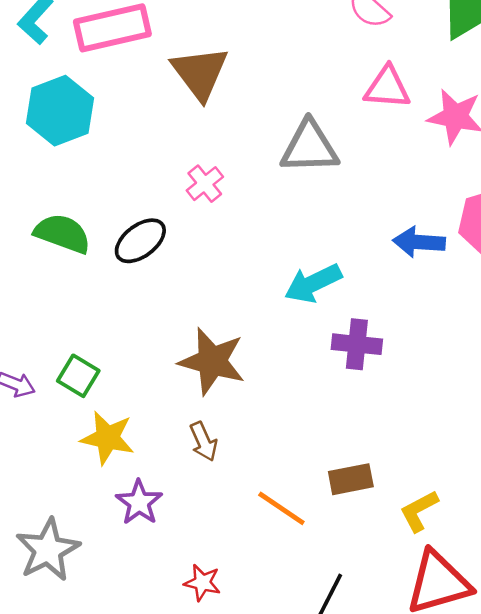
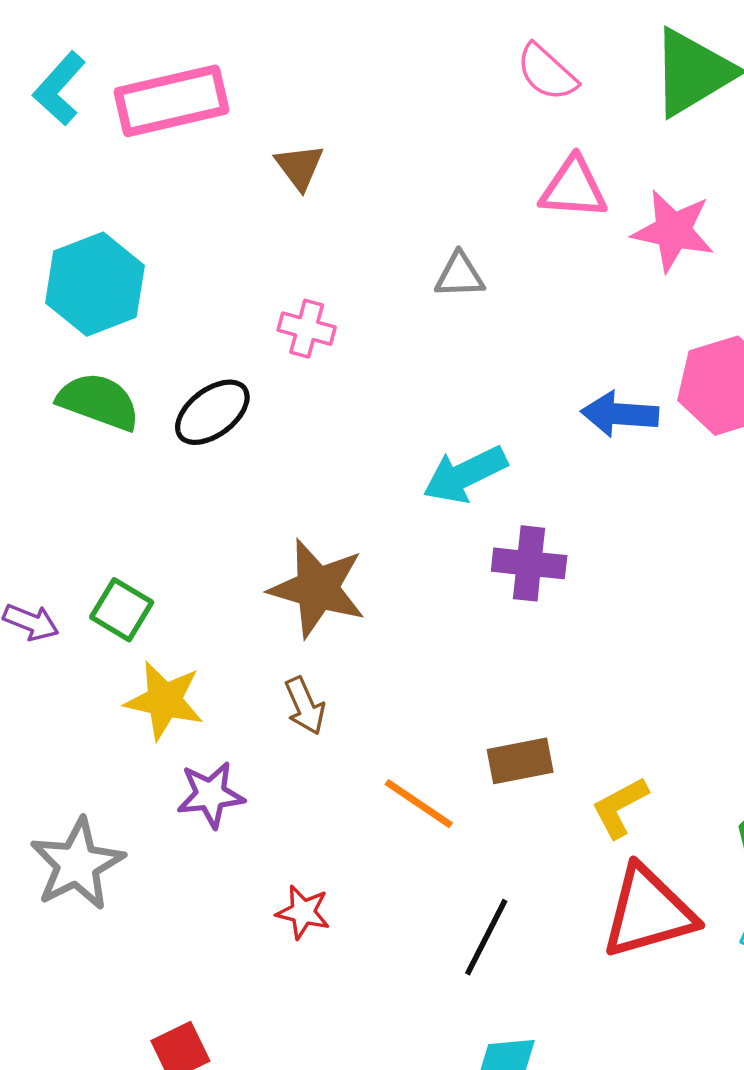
brown triangle: (200, 73) -> (300, 167), size x0.6
cyan hexagon: (60, 111) -> (95, 284), moved
gray triangle: (309, 147) -> (460, 275), size x0.6
pink cross: (205, 184) -> (307, 329), turned -36
purple star: (139, 502) -> (211, 795), turned 30

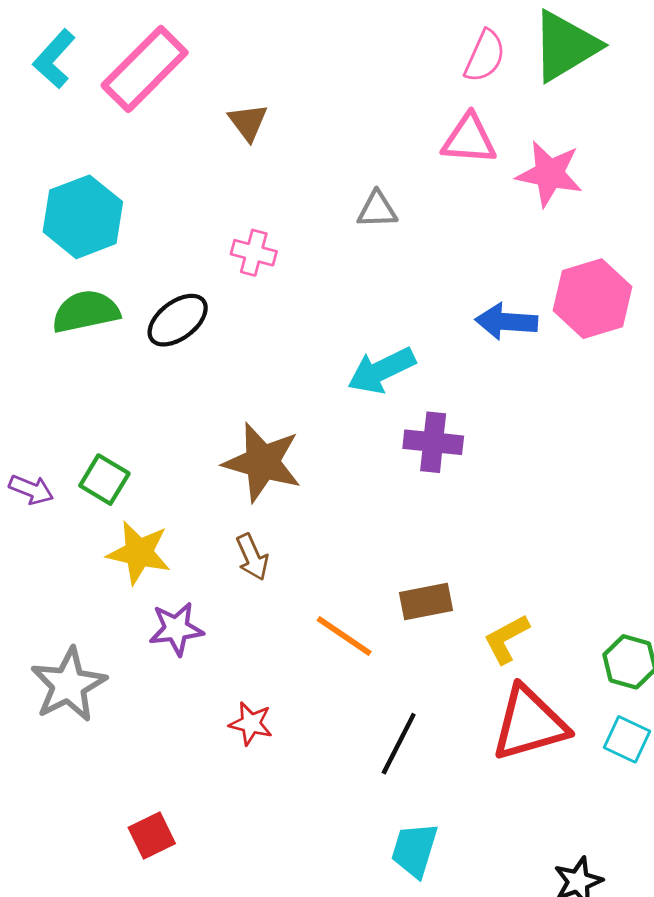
pink semicircle: (547, 72) -> (485, 56), moved, turned -108
pink rectangle: (171, 101) -> (145, 69), turned -32
green semicircle: (98, 402) -> (86, 312), turned -32

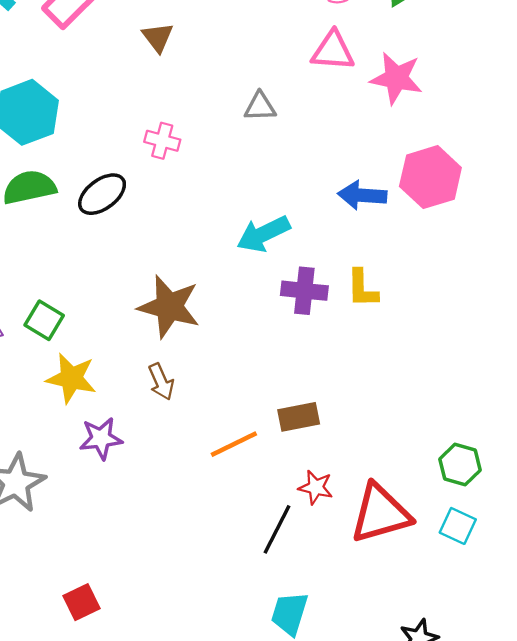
orange line: (344, 636) -> (234, 444), turned -60
yellow L-shape: (506, 639) -> (362, 288), moved, turned -63
red star: (251, 724) -> (316, 487), moved

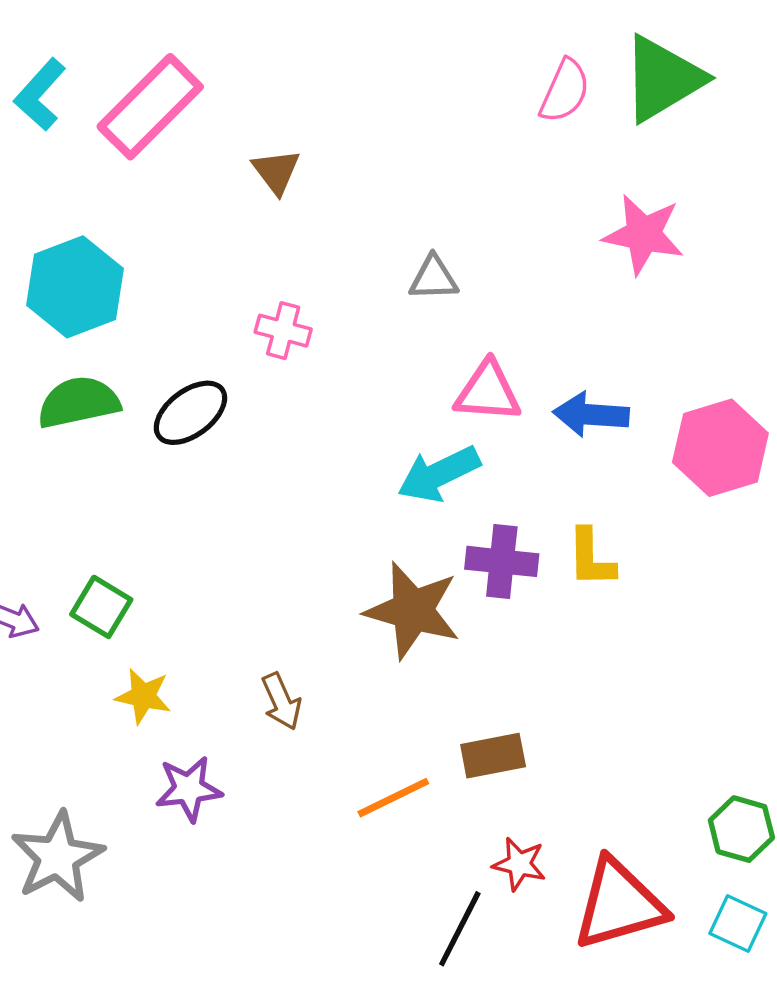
pink triangle: (333, 51) -> (488, 392), moved
pink hexagon: (430, 177) -> (720, 448), moved
brown star: (169, 307) -> (413, 610), moved
yellow star: (71, 378) -> (143, 696), size x0.7

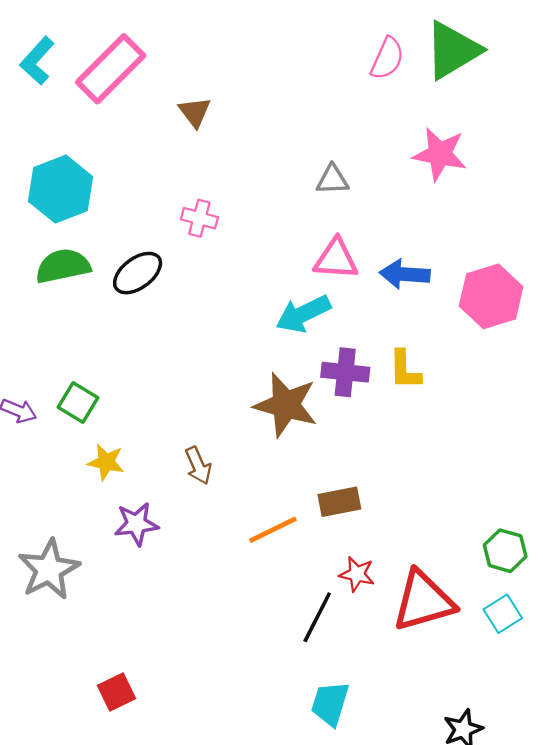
gray triangle: (434, 278) -> (332, 180), moved
cyan square: (738, 924) -> (503, 614), turned 33

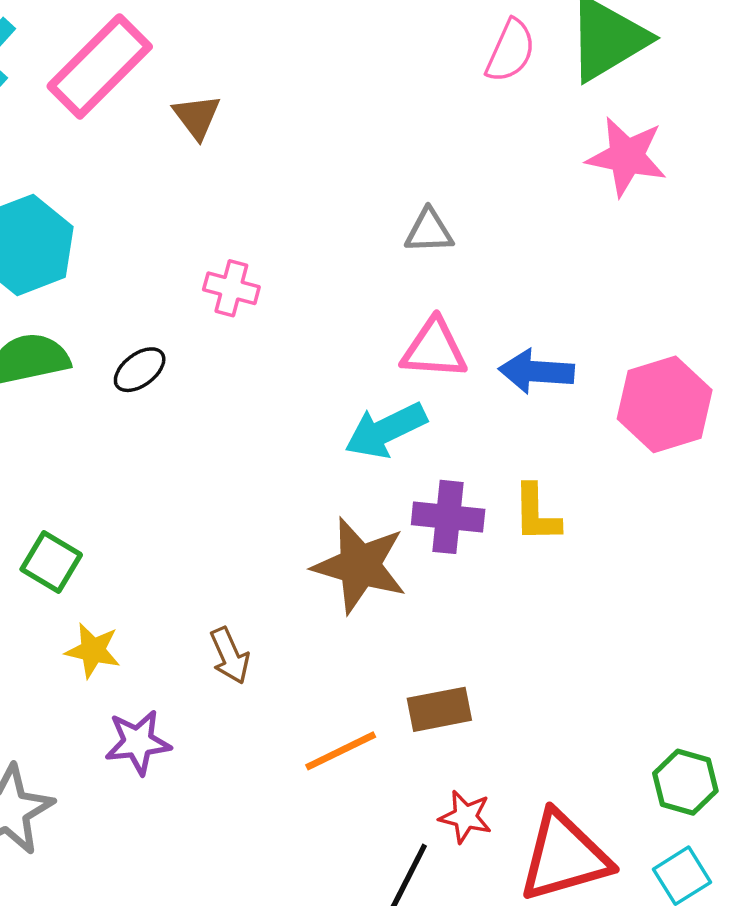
brown triangle: (195, 112) -> (197, 117), moved
pink star: (440, 154) -> (627, 157), moved
black ellipse: (138, 273) -> (140, 370), size x0.7

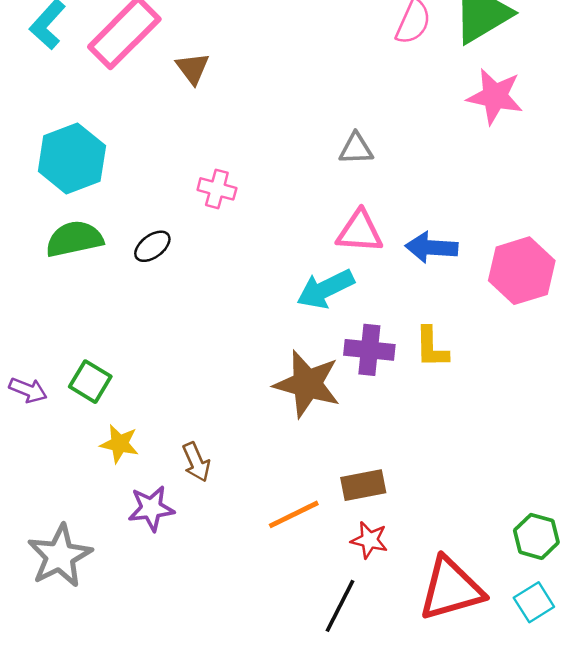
brown arrow: (230, 656) -> (196, 462), moved
red star: (465, 817) -> (369, 540), moved

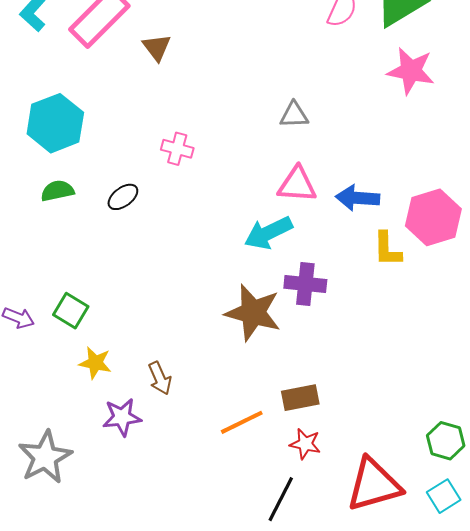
green semicircle: (74, 239) -> (57, 191), size x0.7
yellow L-shape: (432, 347) -> (387, 249), moved

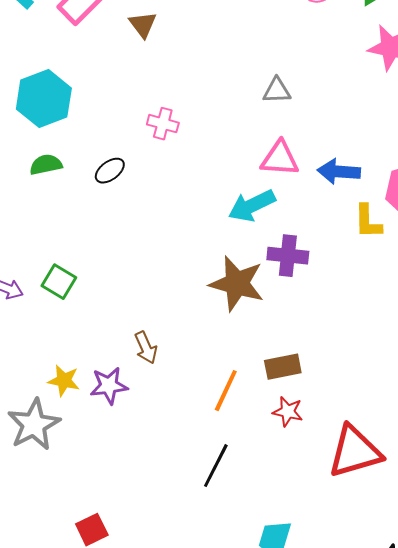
yellow star: (95, 363) -> (64, 381), moved
orange line: (242, 422) -> (226, 391), turned -39
black line: (281, 499) -> (216, 466), moved

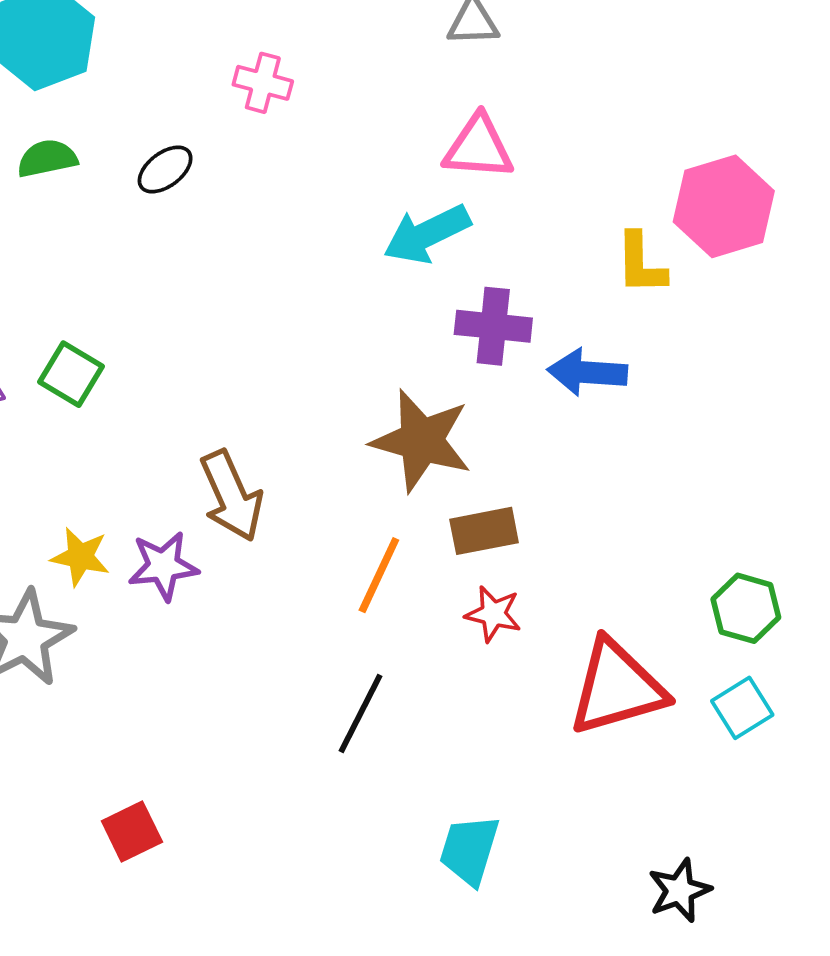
blue arrow: (339, 172) -> (587, 372), moved
brown star: (237, 284) -> (421, 441), moved
brown arrow: (146, 348) -> (231, 496), size x1.5

